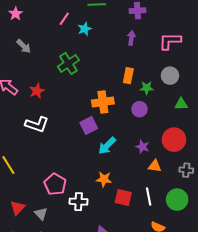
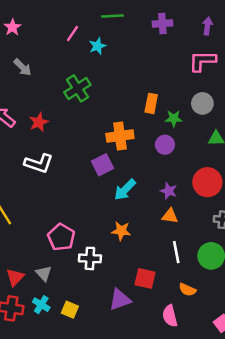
purple arrow: (131, 38) -> (207, 26), moved
orange triangle: (155, 166) -> (170, 216), moved
red square: (123, 198) -> (145, 278), moved
red triangle: (18, 208) -> (15, 277), moved

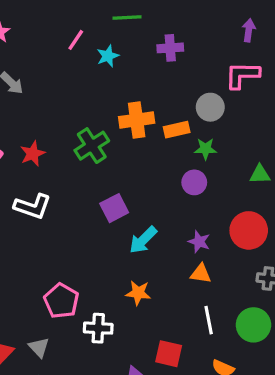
purple cross: (162, 24) -> (170, 48), moved
green cross: (77, 88) -> (92, 146), moved
orange rectangle: (151, 103) -> (177, 130), turned 66
gray circle: (202, 103) -> (210, 107), moved
orange cross: (120, 136) -> (137, 120), moved

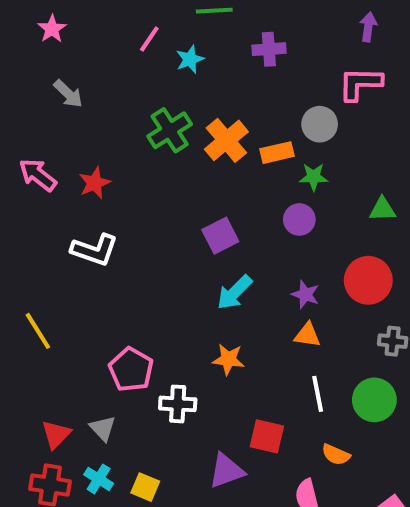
orange cross: (137, 120) -> (226, 140), turned -32
green cross: (92, 146) -> (170, 130), moved
purple square: (114, 208) -> (220, 236), moved

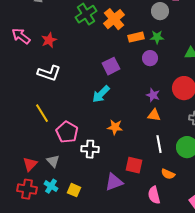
orange rectangle: (277, 153) -> (136, 37), moved
cyan arrow: (234, 292) -> (101, 94), moved
yellow line: (38, 331) -> (42, 113), moved

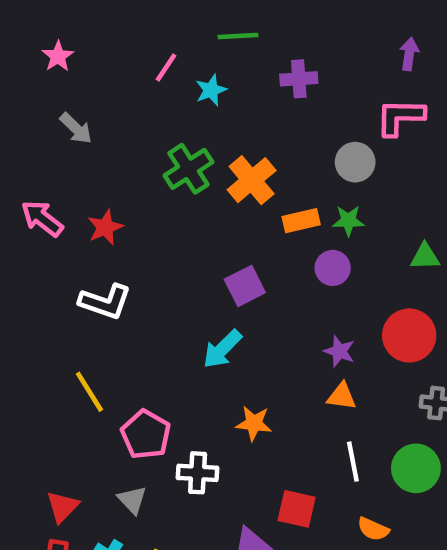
gray triangle: (53, 161) -> (132, 500), moved

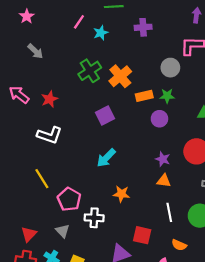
purple square: (245, 286) -> (105, 115), moved

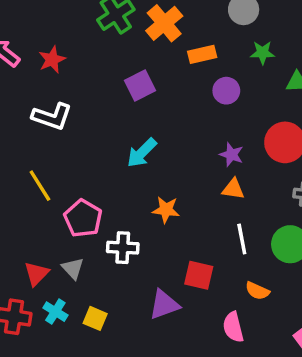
green star: (167, 96) -> (263, 53), moved
red triangle: (29, 234) -> (36, 274), moved

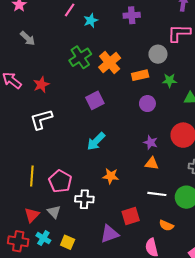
orange rectangle: (202, 54) -> (140, 75), moved
white L-shape: (52, 117) -> (41, 119), turned 145
yellow line: (40, 186) -> (32, 176), moved, turned 36
white line: (242, 239) -> (157, 194), turned -72
red square: (199, 275) -> (131, 216), turned -30

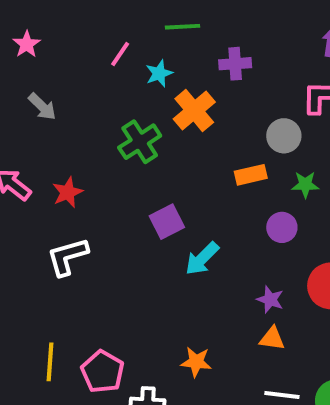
orange cross: (110, 63) -> (194, 110), moved
purple circle: (147, 104) -> (282, 227), moved
cyan arrow: (96, 141) -> (202, 259), moved

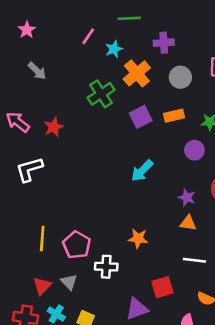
gray circle: (284, 136) -> (180, 77), moved
purple square: (167, 222) -> (141, 117), moved
white L-shape: (68, 257) -> (29, 169), moved

